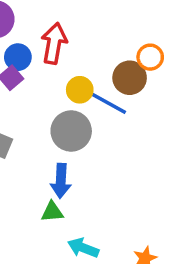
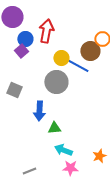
blue arrow: (61, 181) -> (39, 111), moved
green triangle: (52, 212) -> (54, 128), moved

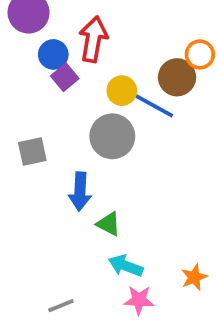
purple square: (21, 51) -> (65, 77), moved
gray square: (14, 90) -> (32, 152), turned -35
green triangle: (54, 128) -> (108, 224), turned 32

